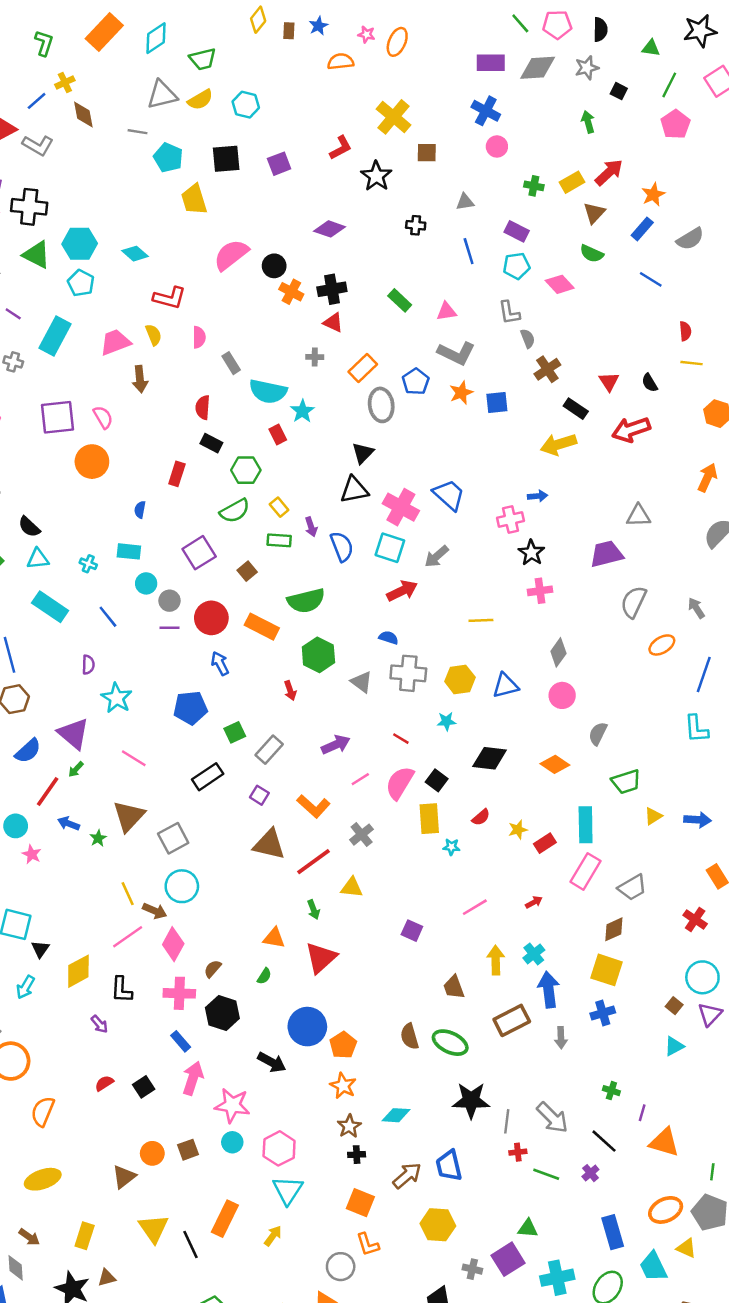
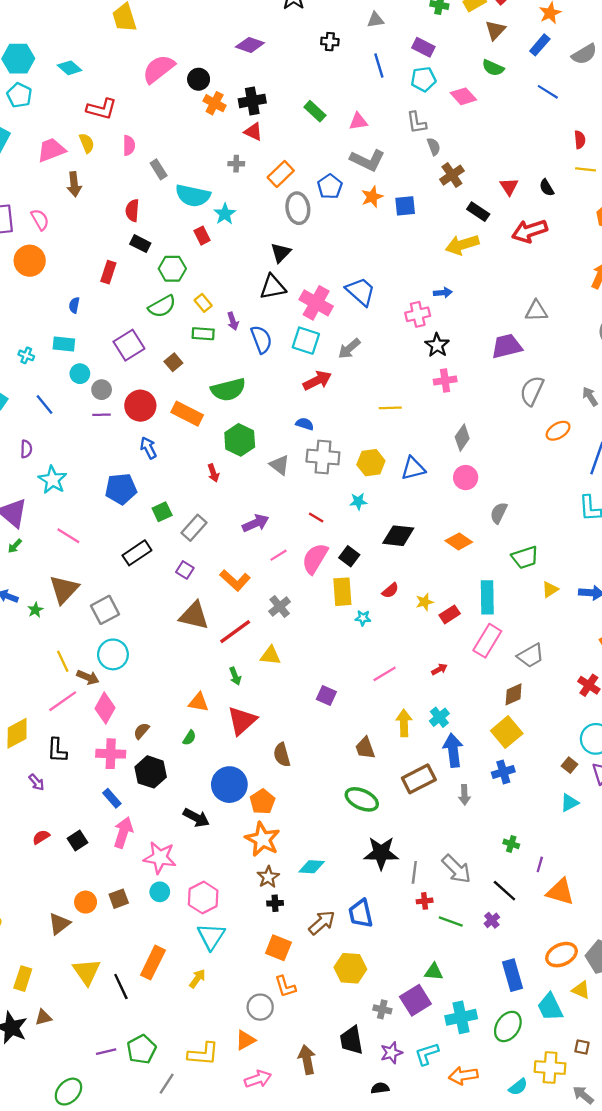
yellow square: (606, 970) -> (507, 732), turned 32
brown semicircle: (410, 1036) -> (282, 755), moved
orange star: (343, 1086) -> (262, 839), size x1.4

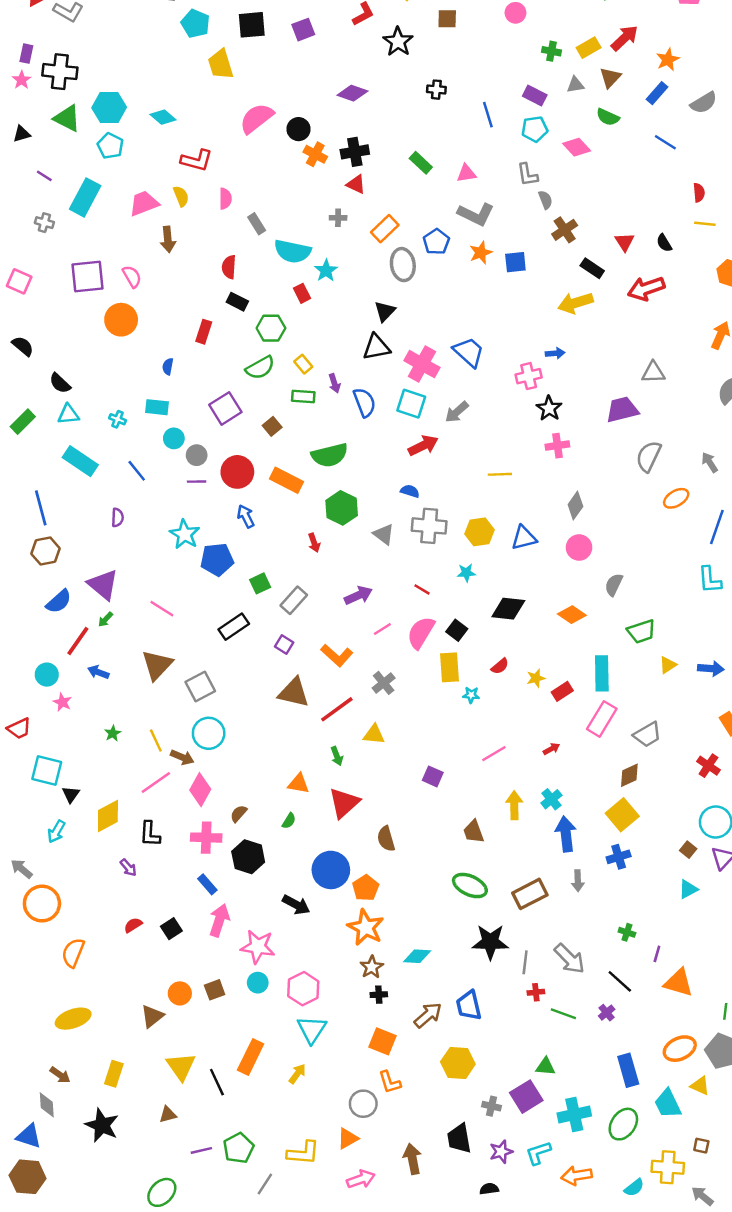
gray triangle: (375, 20) -> (575, 85), moved
cyan star: (52, 480) -> (185, 534), moved
green star: (35, 610) -> (113, 733), moved
brown rectangle: (419, 779) -> (530, 894), moved
brown triangle: (43, 1017) -> (168, 1115), moved

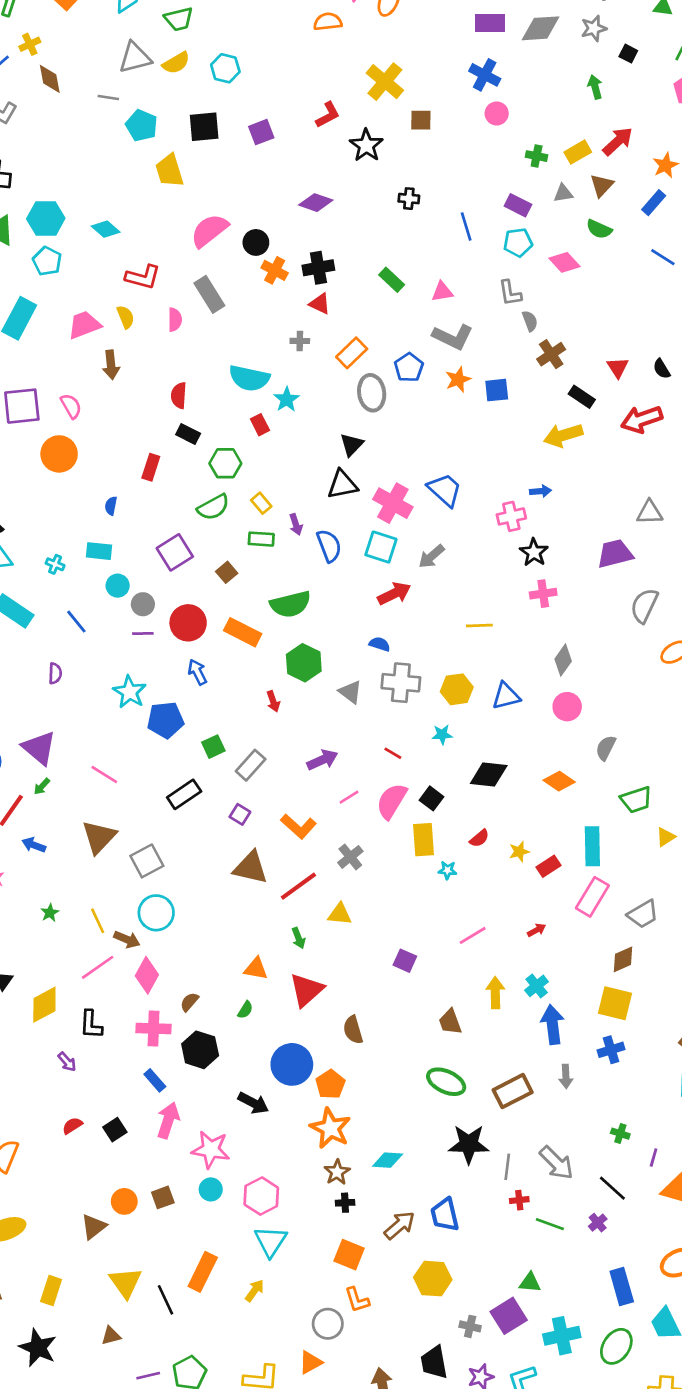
gray rectangle: (257, 224) -> (209, 294), moved, size x1.5
yellow square: (622, 815) -> (615, 1003), turned -36

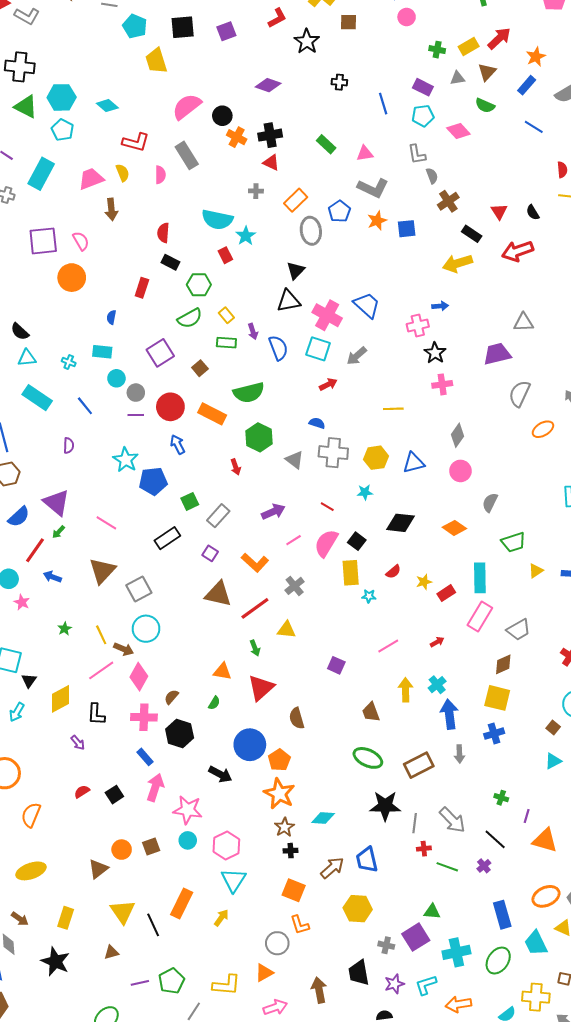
red arrow: (394, 594) -> (328, 384), size x0.7

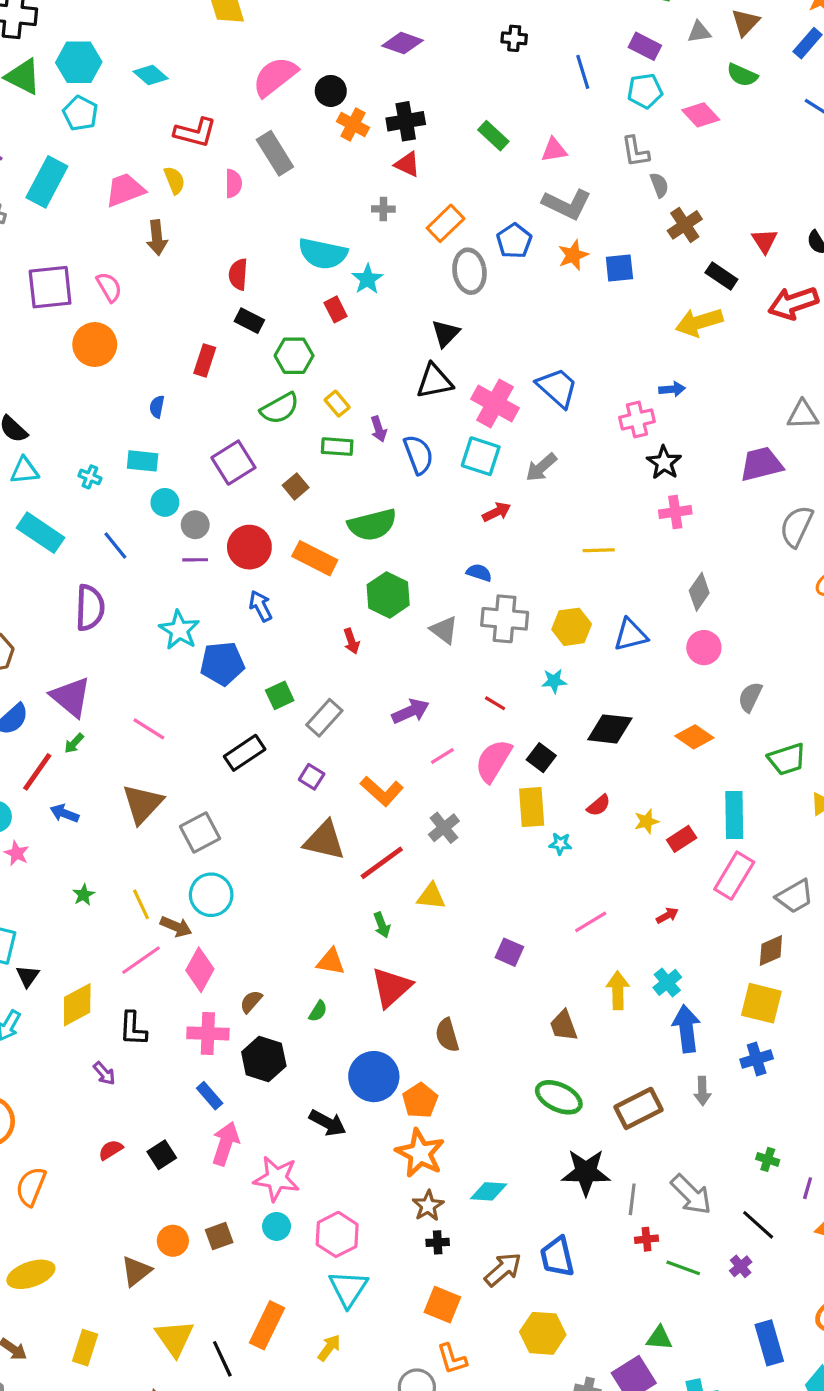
purple semicircle: (69, 445) -> (90, 608), size x1.8

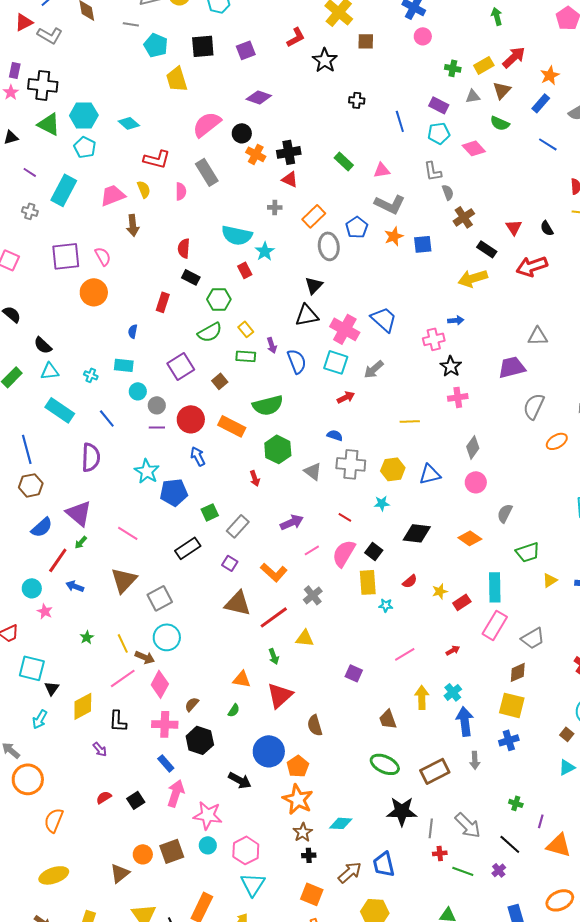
purple diamond: (403, 43) -> (259, 97), moved
brown square: (219, 1236) -> (172, 851), size x1.4

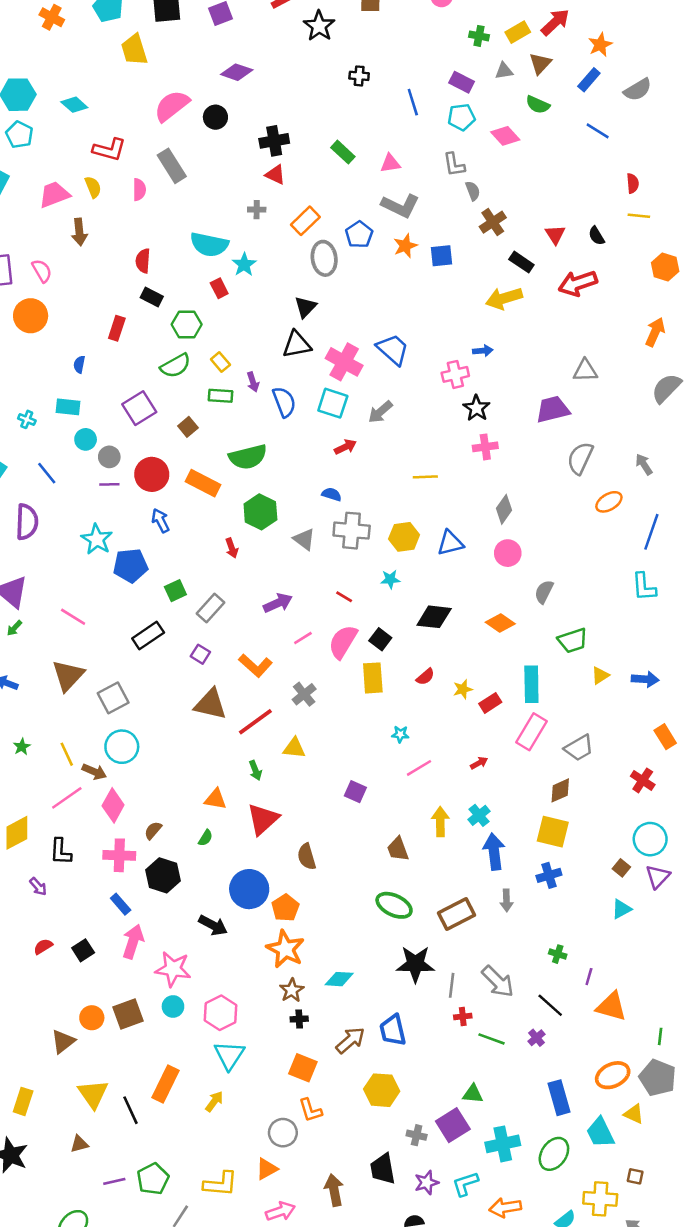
orange cross: (256, 154) -> (52, 17), moved
cyan star: (386, 605) -> (400, 734), moved

